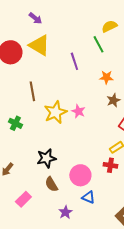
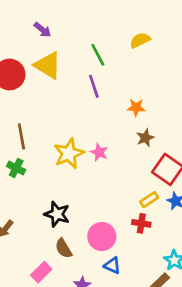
green line: (98, 44) -> (98, 55), moved
brown line: (32, 91) -> (21, 136), moved
black star: (46, 158) -> (57, 214), turned 30
pink rectangle: (23, 199) -> (41, 272), moved

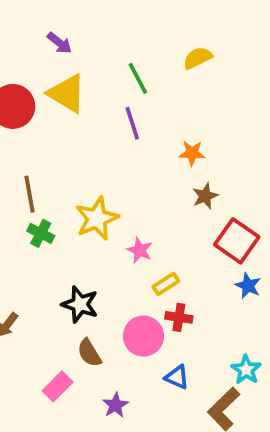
pink star: (99, 152) -> (140, 250), moved
green cross: (16, 168) -> (41, 233), moved
yellow rectangle: (149, 200) -> (166, 284), moved
red cross: (141, 223) -> (179, 317), moved
blue triangle: (112, 266) -> (177, 377), moved

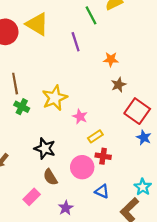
green line: (138, 78) -> (91, 15), moved

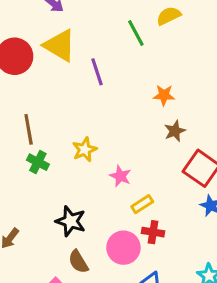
purple line: (76, 42) -> (97, 72), moved
yellow star: (55, 98) -> (85, 150), size x0.7

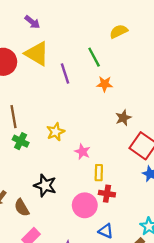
green line: (136, 33) -> (94, 57), moved
orange star: (164, 95) -> (105, 84), moved
yellow rectangle: (142, 204) -> (99, 173), turned -56
brown semicircle: (78, 262) -> (22, 208), moved

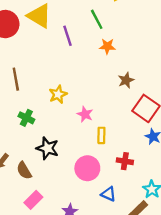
green cross: (21, 141) -> (26, 118), moved
red cross: (107, 194) -> (125, 161), moved

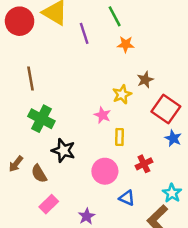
yellow star: (58, 94) -> (122, 94), moved
green cross: (26, 118) -> (41, 119), size x1.5
red cross: (125, 161) -> (144, 164), turned -35

